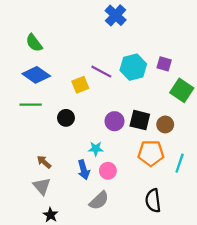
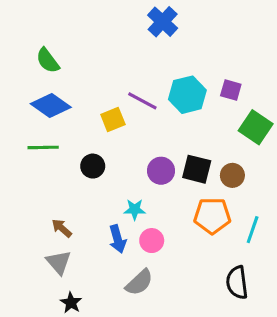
black semicircle: (153, 201) -> (237, 282), moved

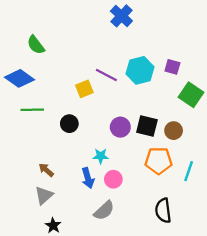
blue diamond: (51, 106) -> (20, 78), moved
gray triangle: (59, 262) -> (44, 195), turned 30
black semicircle: (237, 282) -> (163, 210), moved

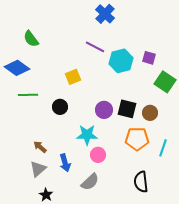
purple line: (106, 75) -> (95, 47), moved
cyan star: (101, 156) -> (87, 135), size x1.5
blue arrow: (88, 178) -> (65, 163), moved

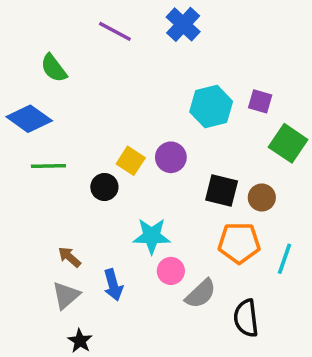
purple line: (95, 47) -> (115, 31), moved
yellow square: (73, 77) -> (131, 161), moved, turned -35
purple circle: (104, 110) -> (171, 157), moved
gray semicircle: (90, 182) -> (201, 294), moved

